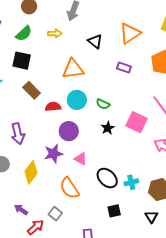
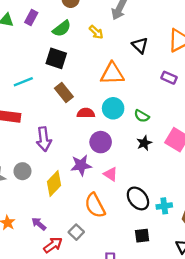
yellow arrow: (55, 34) -> (96, 32), turned 40

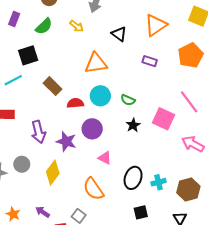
black square: (56, 58) -> (28, 55), moved, turned -30
purple star: (81, 165) -> (66, 141), moved, turned 30
black ellipse: (138, 198) -> (133, 178), turned 65

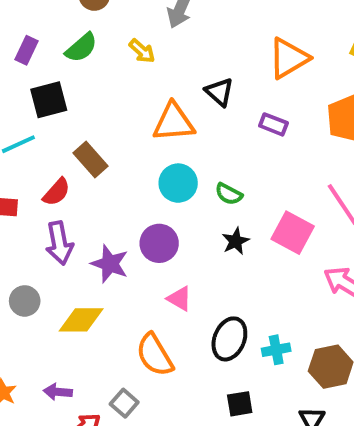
purple rectangle: (14, 19) -> (26, 50), moved
black triangle: (119, 34) -> (219, 92), moved
red semicircle: (75, 103) -> (56, 192), moved, turned 133
yellow diamond: (53, 173) -> (81, 320), turned 50
purple arrow: (43, 212) -> (58, 392), turned -32

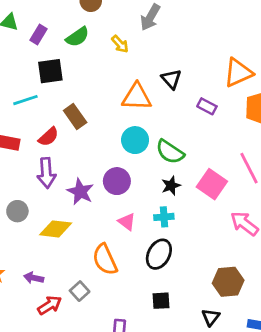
orange triangle: (289, 58) -> (238, 73), moved
green semicircle: (229, 194) -> (170, 152), size x1.5
cyan cross: (276, 350) -> (164, 217), moved

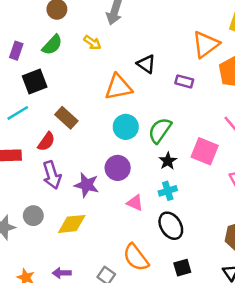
green semicircle: (170, 152) -> (160, 130), turned 104
black ellipse: (159, 254) -> (171, 226), turned -48
orange semicircle: (105, 259) -> (136, 257), moved

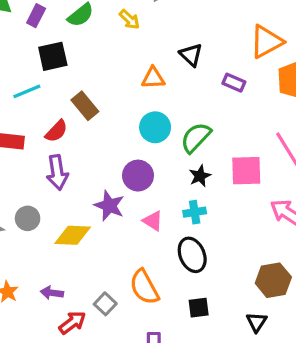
orange triangle: (118, 87) -> (153, 78), size x0.7
pink square: (205, 151) -> (246, 171), turned -32
purple star: (87, 185) -> (109, 206), moved

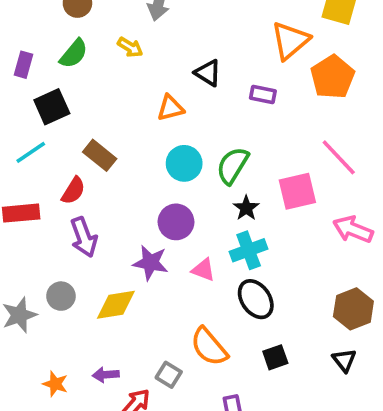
cyan cross: (195, 212) -> (249, 250), size x1.4

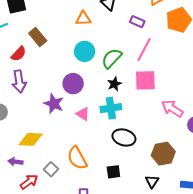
pink line: (339, 157) -> (144, 50), moved, turned 60
black ellipse: (256, 299) -> (124, 137), moved, turned -50
yellow diamond: (116, 305) -> (31, 139), moved

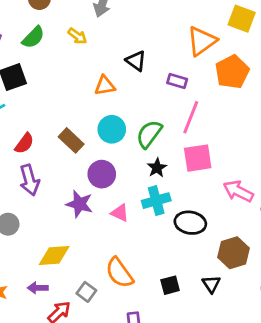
brown rectangle: (38, 37) -> (71, 140), moved
black ellipse: (124, 137) -> (190, 223), moved
black triangle: (152, 182) -> (211, 284), moved

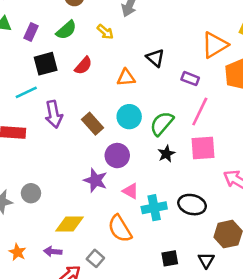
red semicircle: (24, 143) -> (83, 66), moved
purple arrow: (29, 180) -> (54, 114), moved
cyan cross: (156, 201) -> (154, 208), moved
orange semicircle: (119, 273) -> (120, 229), moved

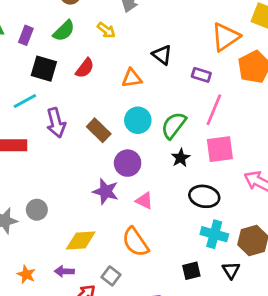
black square: (46, 64) -> (44, 69), turned 35
black ellipse: (192, 205) -> (204, 196), moved
cyan cross: (154, 208) -> (214, 234), moved, turned 30

